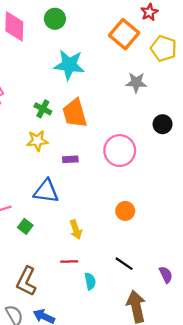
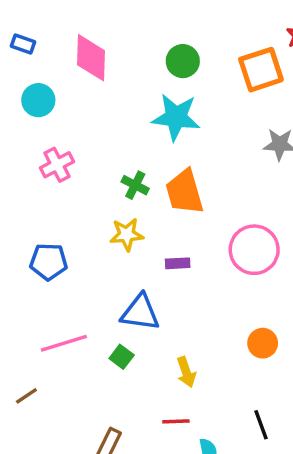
green circle: (55, 19) -> (183, 61), moved
orange square: (124, 34) -> (261, 70), turned 32
green square: (25, 226) -> (122, 357), moved
black line: (124, 264) -> (261, 425), turned 36

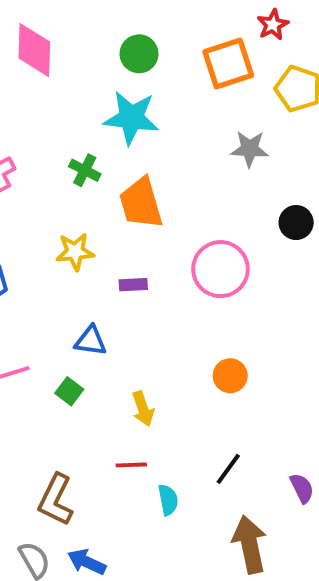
green cross: (135, 185) -> (85, 170), moved
blue triangle: (140, 313) -> (91, 341), size x0.7
black line: (261, 425) -> (228, 469), turned 56

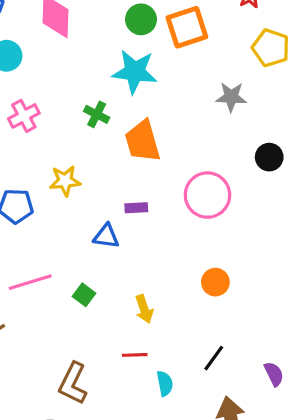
orange square: (228, 64) -> (187, 27), moved
yellow star: (75, 252) -> (65, 181), moved
blue triangle: (91, 341) -> (106, 236), moved

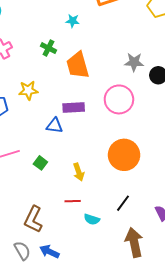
cyan star: (135, 72) -> (73, 21), size x0.5
gray star: (231, 97) -> (134, 62), moved
purple rectangle: (136, 208) -> (74, 108), size x1.5
orange circle: (215, 282) -> (124, 155), size x1.8
cyan semicircle: (165, 383) -> (92, 219), turned 119

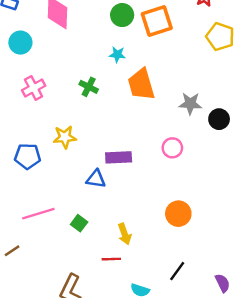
orange trapezoid: (78, 65) -> (141, 84), moved
pink circle: (119, 99) -> (172, 148), size x0.6
orange circle: (124, 155) -> (178, 214), size x0.7
red line: (73, 201) -> (111, 259), moved

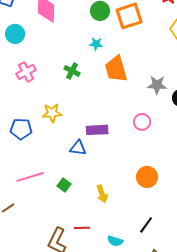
red line: (111, 259) -> (82, 228), moved

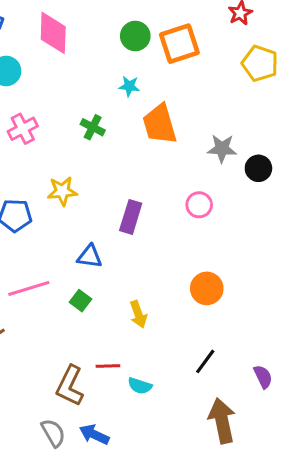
purple rectangle: (97, 130) -> (131, 217), turned -70
blue triangle: (78, 148) -> (90, 257), moved
cyan semicircle: (115, 241) -> (140, 386), moved

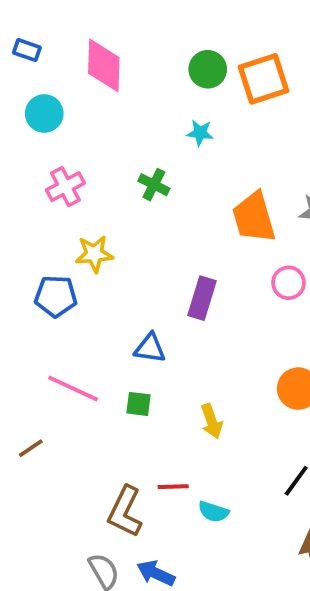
orange trapezoid: (160, 124) -> (254, 217), moved
yellow star: (62, 191) -> (94, 254), moved
pink line: (29, 288) -> (73, 389), turned 42
green square: (81, 301) -> (138, 404), turned -30

